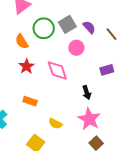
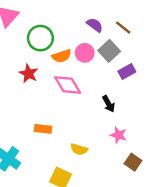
gray square: (67, 24) -> (109, 51), moved
orange semicircle: (22, 42) -> (62, 56), moved, turned -63
red star: (27, 66) -> (29, 74), moved
pink star: (89, 119) -> (119, 135), size x0.6

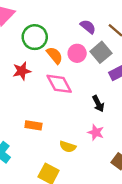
orange semicircle: (62, 56) -> (55, 55), turned -114
red star: (29, 74) -> (22, 71), turned 30
pink star: (119, 135) -> (96, 132), moved

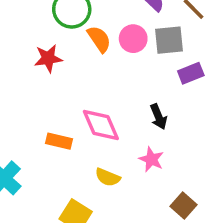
gray square: (101, 52) -> (169, 40), turned 30
pink diamond: (59, 84) -> (101, 125), moved

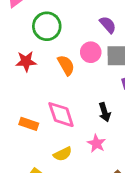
orange semicircle: (99, 39) -> (66, 65), moved
yellow semicircle: (108, 177) -> (63, 154), turned -54

